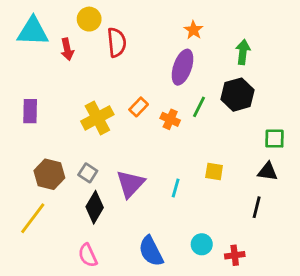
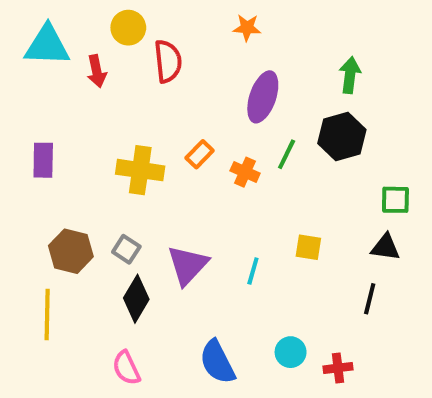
orange star: (193, 30) -> (247, 28), moved, turned -30
yellow cross: (97, 118) -> (140, 170), turned 36
yellow line: (33, 218) -> (47, 315), turned -36

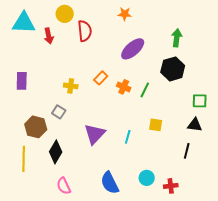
purple ellipse: (263, 97) -> (133, 49), turned 30
green line: (287, 154) -> (145, 90), moved
yellow cross: (140, 170) -> (71, 86), size x0.6
gray square: (126, 249) -> (59, 112), moved
black diamond: (136, 299) -> (56, 152), moved

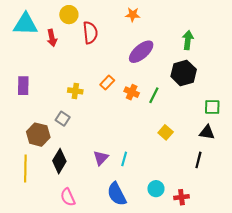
yellow square: (156, 125) -> (166, 132), turned 32
purple triangle: (95, 134) -> (101, 158), moved, size x0.7
cyan line: (128, 137) -> (124, 159), moved

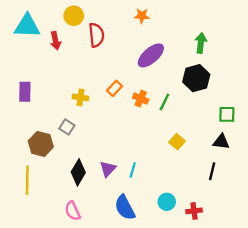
black diamond: (59, 161) -> (78, 172), moved

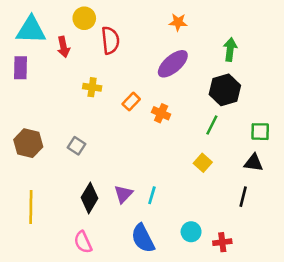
orange star: (142, 16) -> (178, 22), moved
purple rectangle: (25, 92) -> (20, 68), moved
yellow cross: (81, 97) -> (92, 87), moved
green line: (164, 102) -> (212, 125), moved
brown hexagon: (41, 144) -> (28, 143), moved

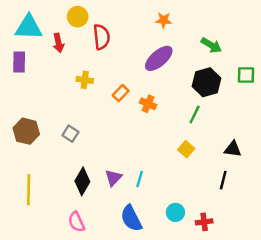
green arrow: (230, 49) -> (211, 45), turned 114
green square: (260, 132) -> (246, 75), moved

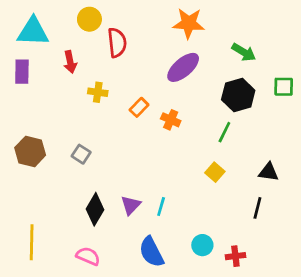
orange star: (164, 20) -> (189, 23), size x1.6
red arrow: (58, 43) -> (70, 62), moved
yellow line: (29, 190) -> (32, 242), moved
pink semicircle: (76, 222) -> (88, 256), turned 138

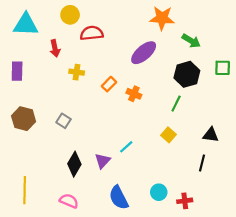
orange star: (189, 23) -> (162, 18), moved
red semicircle: (117, 43) -> (92, 33), turned -90
purple rectangle: (22, 72) -> (17, 71), moved
cyan line: (161, 207) -> (126, 147), moved, turned 32

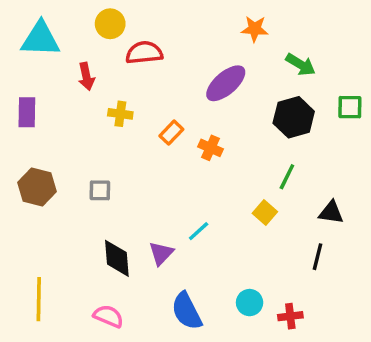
orange star: (162, 18) -> (255, 29), size x0.7
green line: (176, 104) -> (287, 177), moved
gray square: (64, 121) -> (100, 190), turned -32
black diamond: (74, 164) -> (117, 258), turned -35

